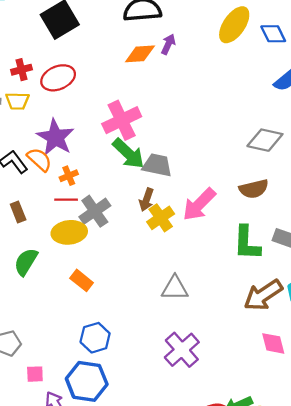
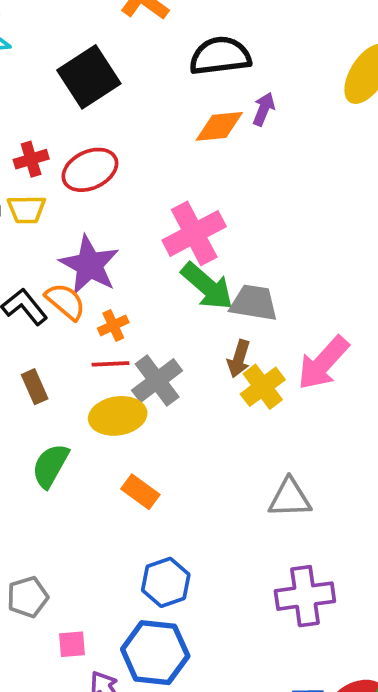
purple cross: (182, 350) -> (305, 596), turned 36

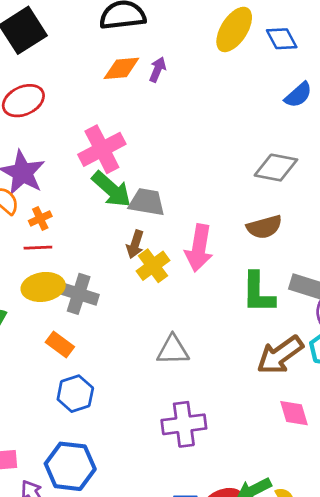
purple arrow: (264, 109) -> (158, 70), moved
pink arrow: (323, 363) -> (199, 248), turned -33
gray cross: (157, 380) -> (79, 294), moved, turned -36
blue hexagon: (166, 582) -> (75, 394), moved

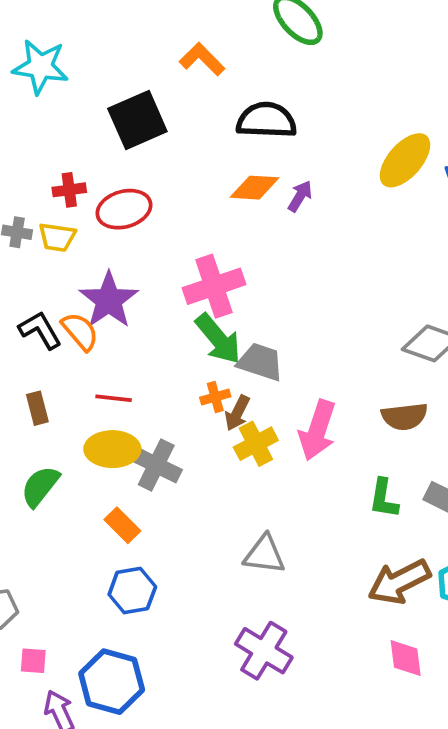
orange cross: (40, 218) -> (215, 397), moved
green L-shape: (258, 293) -> (384, 498), size x0.7
purple cross: (184, 424) -> (264, 651), turned 30

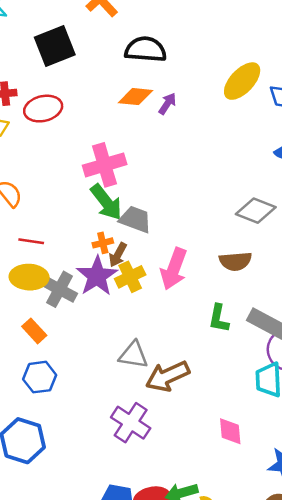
purple star: (109, 300) -> (97, 276), moved
brown arrow: (399, 582) -> (168, 376), moved

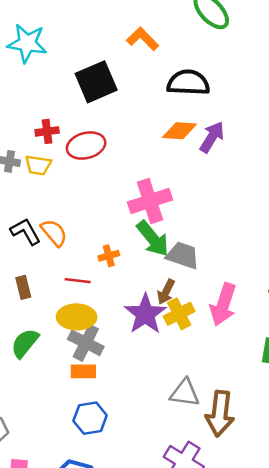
purple arrow: (167, 104) -> (212, 137), size x1.4
orange cross: (103, 243) -> (109, 256), moved
gray cross: (59, 289) -> (86, 343), moved
orange rectangle: (34, 331) -> (83, 371), turned -45
brown arrow: (168, 376) -> (220, 414), turned -57

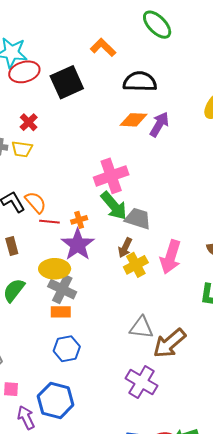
red cross: (47, 131) -> (29, 122), turned -36
red ellipse: (86, 146) -> (24, 72), moved
red line: (78, 281) -> (49, 222), moved
purple star: (145, 314) -> (78, 245), moved
brown arrow: (220, 414) -> (169, 343), turned 44

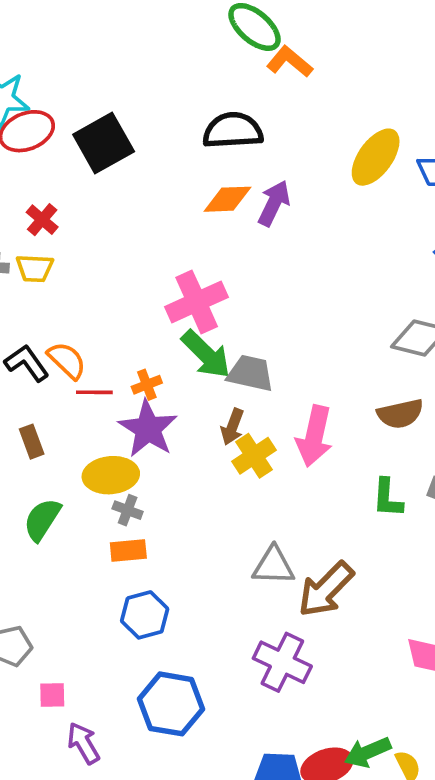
orange L-shape: (103, 47) -> (290, 62), moved
gray cross: (62, 289) -> (128, 510), size x0.6
blue hexagon: (56, 400) -> (171, 704), moved

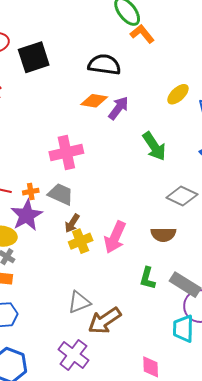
yellow ellipse: (376, 157) -> (178, 94), size x0.7
green arrow: (206, 354) -> (154, 146), moved
gray trapezoid: (250, 373) -> (61, 194), moved
gray triangle: (274, 566) -> (79, 302), turned -35

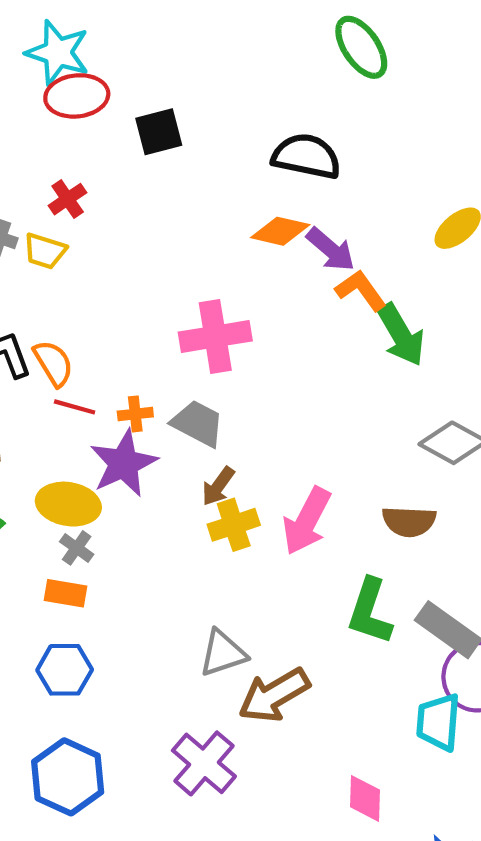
orange L-shape: (142, 34) -> (361, 290), moved
black square: (34, 57) -> (159, 132), size x0.7
purple arrow: (119, 108) -> (331, 249), turned 90
green L-shape: (148, 278) -> (370, 611), size x1.4

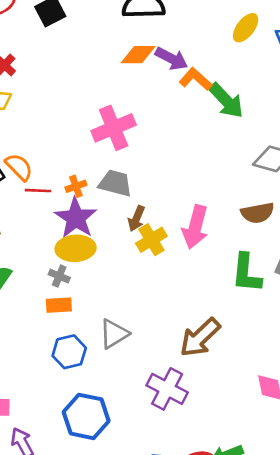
yellow ellipse: (68, 504) -> (76, 248), moved
gray triangle: (223, 653) -> (114, 334), moved

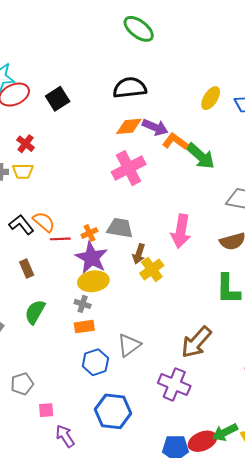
pink cross: (114, 128) -> (129, 168), moved
pink arrow: (195, 227) -> (181, 231), moved

